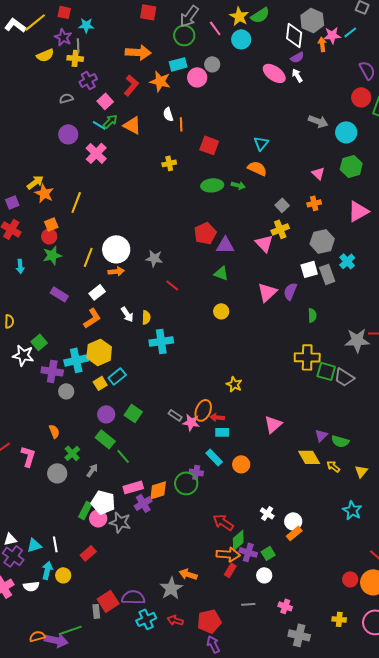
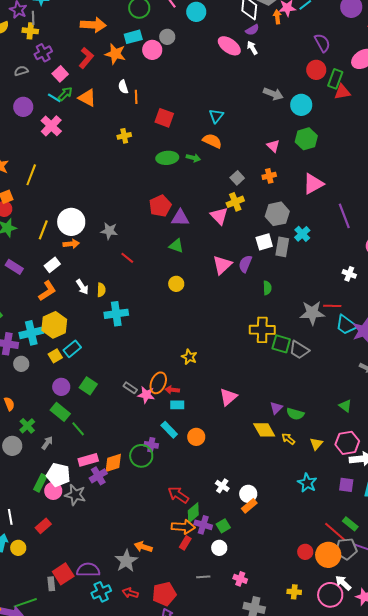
gray rectangle: (327, 274) -> (282, 247), turned 30

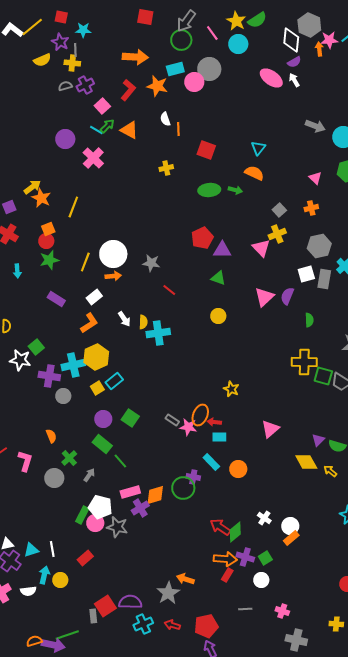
gray circle: (167, 37) -> (209, 69), size x1.5
gray semicircle: (21, 71) -> (65, 86), moved
cyan cross: (116, 314) -> (158, 333), moved
green diamond: (193, 513) -> (235, 532), moved

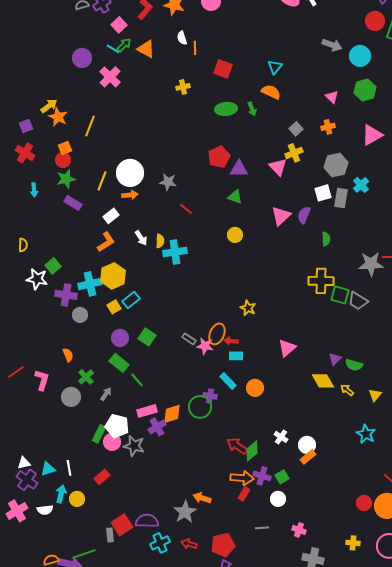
green arrow: (235, 190) -> (252, 109), turned 56
purple rectangle: (56, 299) -> (73, 203), moved

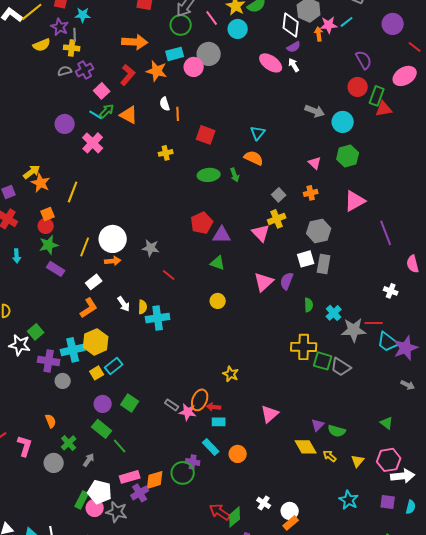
cyan cross: (361, 185) -> (334, 313), moved

